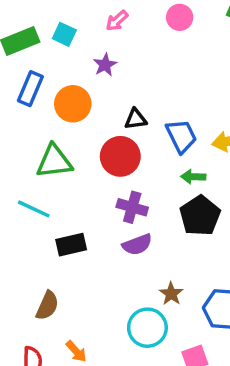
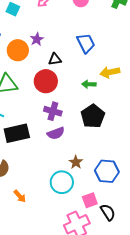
purple star: (105, 65) -> (37, 39), moved
blue trapezoid: (181, 136) -> (86, 43), moved
green arrow: (193, 177) -> (89, 84), moved
black rectangle: (71, 245) -> (17, 133), size x1.4

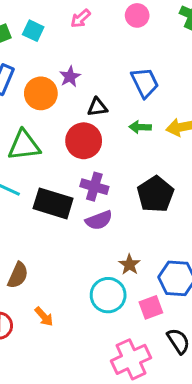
green arrow: (89, 84) -> (140, 127), moved
black rectangle: (17, 133) -> (53, 203), moved, turned 30
pink square: (90, 200) -> (151, 307), moved

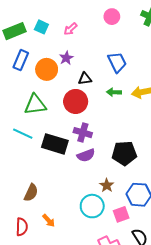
pink arrow: (81, 19) -> (70, 29), moved
black pentagon: (155, 194) -> (124, 153), moved, turned 30

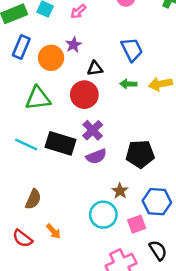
purple cross: (83, 133) -> (93, 130), turned 30
cyan line: (23, 134) -> (26, 145), moved
red semicircle: (22, 227) -> (23, 238), turned 126

